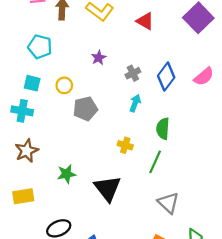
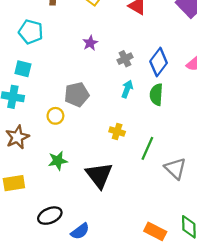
yellow circle: (64, 85) -> (55, 116), moved
green semicircle: (163, 129) -> (156, 95), moved
gray triangle: (168, 203) -> (175, 169), moved

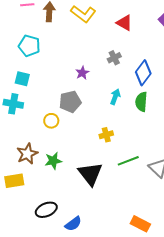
purple star: (90, 43) -> (82, 73), moved
gray cross: (125, 59) -> (114, 58), moved
yellow cross: (117, 132) -> (106, 135), turned -32
brown star: (17, 137) -> (27, 154), moved
green line: (147, 148) -> (128, 161), moved, turned 45

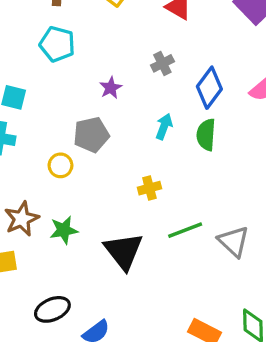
cyan pentagon: (29, 46) -> (57, 44), moved

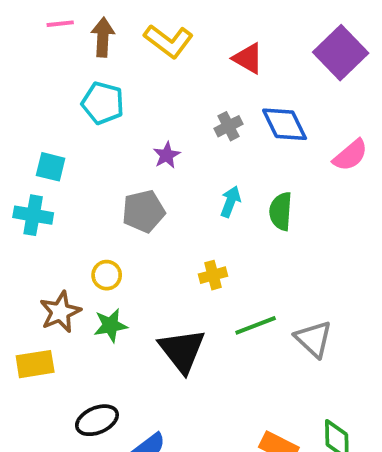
blue diamond: (209, 88) -> (285, 124), moved, turned -63
yellow circle: (60, 165) -> (107, 275), moved

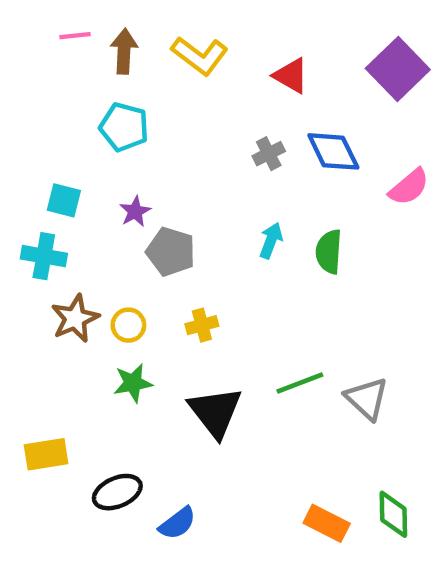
purple star: (167, 155) -> (135, 212), moved
gray pentagon: (143, 211) -> (171, 252), turned 30
yellow cross: (213, 275) -> (202, 325), moved
brown star: (60, 312) -> (75, 318), moved
yellow rectangle: (35, 364) -> (46, 454), moved

